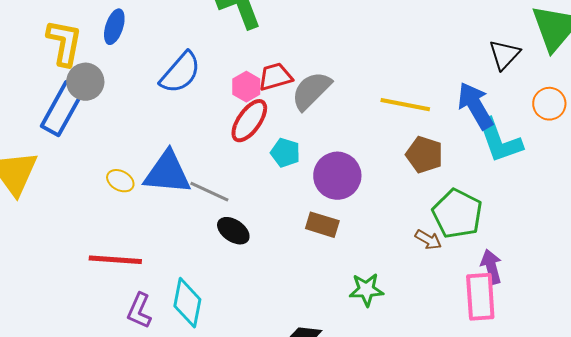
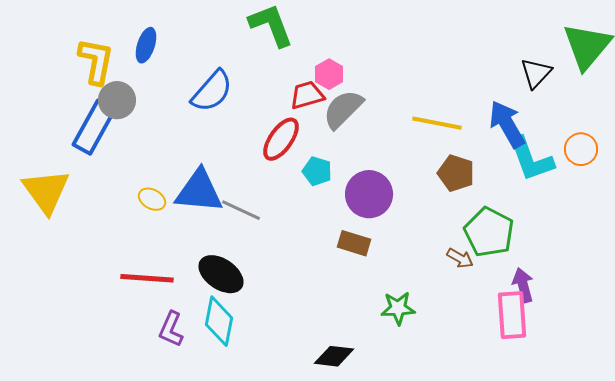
pink hexagon: (246, 87) -> (329, 74), moved
orange circle: (549, 104) -> (581, 149), moved
black ellipse: (233, 231) -> (221, 274), moved, size x1.4

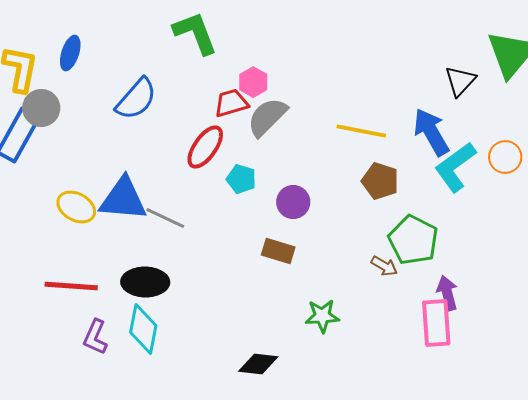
cyan L-shape: (531, 159) -> (455, 167), turned 74
purple circle: (369, 194) -> (293, 202), size x0.7
yellow ellipse: (152, 199) -> (76, 207), size x1.4
black ellipse: (221, 274) -> (145, 282), turned -33

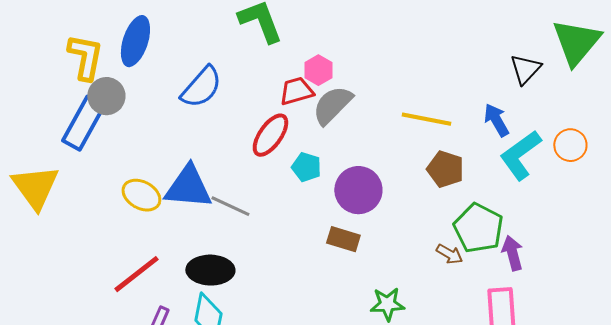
blue ellipse: (70, 53) -> (135, 41), size x1.4
blue arrow: (431, 132) -> (496, 120), size x0.7
purple circle: (293, 202) -> (358, 190), size x1.4
red line: (71, 286) -> (136, 274), turned -42
purple arrow: (447, 293) -> (512, 253), moved

